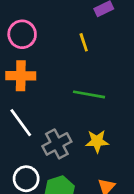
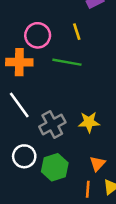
pink circle: (22, 34) -> (38, 35), moved
green line: (89, 94) -> (67, 62), moved

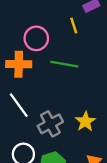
yellow line: (77, 32) -> (74, 26), moved
yellow star: (89, 122) -> (85, 121), turned -30

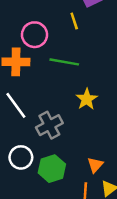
yellow star: (85, 121) -> (87, 99), moved

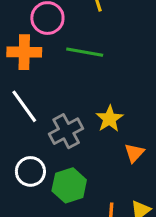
yellow star: (87, 99) -> (109, 119), moved
orange triangle: (95, 165) -> (134, 153), moved

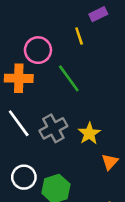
green line: (85, 52) -> (69, 78), turned 44
gray cross: (66, 131) -> (53, 128), moved

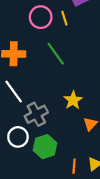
pink circle: (38, 50) -> (41, 17), moved
gray cross: (53, 128) -> (36, 114), moved

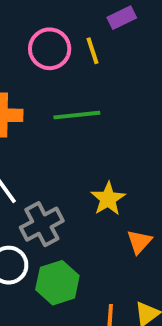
green line: (56, 54) -> (77, 115), turned -60

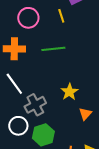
pink circle: (50, 49) -> (28, 18), moved

